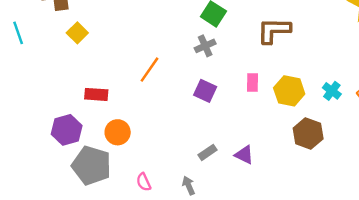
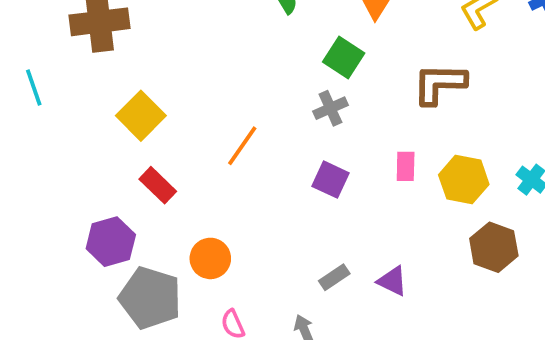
yellow square: (77, 33) -> (141, 116), moved, size x1.4
red rectangle: (96, 94) -> (158, 185), turned 40
orange circle: (118, 132) -> (210, 258), moved

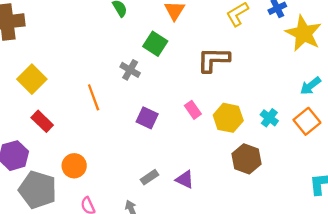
gray cross: (330, 108) -> (130, 70), moved, turned -36
orange line: (242, 146) -> (94, 97), turned -55
pink rectangle: (406, 166) -> (193, 110), turned -36

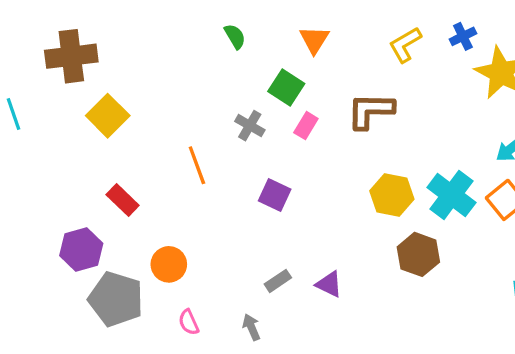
yellow square: (32, 79) -> (108, 116), moved
pink rectangle: (193, 110) -> (306, 126), moved, turned 66
cyan cross: (269, 118) -> (451, 195), size x1.8

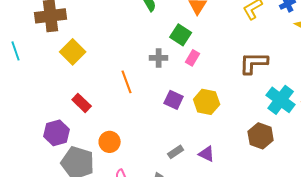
brown L-shape: (370, 111) -> (254, 63), moved
gray cross: (250, 126) -> (159, 58), turned -30
yellow hexagon: (392, 195) -> (207, 102), moved

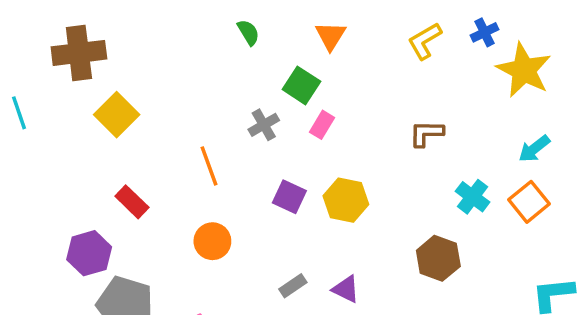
gray cross: (159, 58) -> (264, 125), turned -30
brown L-shape: (254, 63) -> (426, 133), size x0.7
cyan cross: (281, 100) -> (473, 197), size x0.7
orange circle: (110, 142) -> (212, 241), moved

